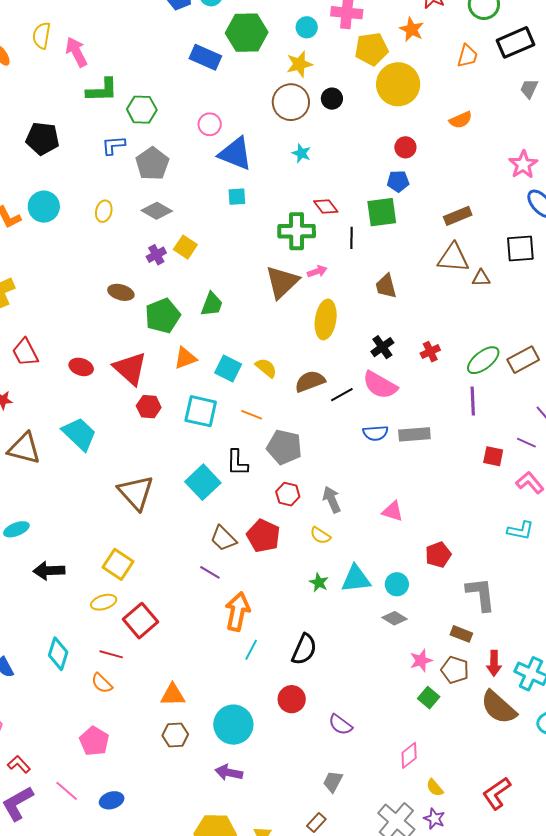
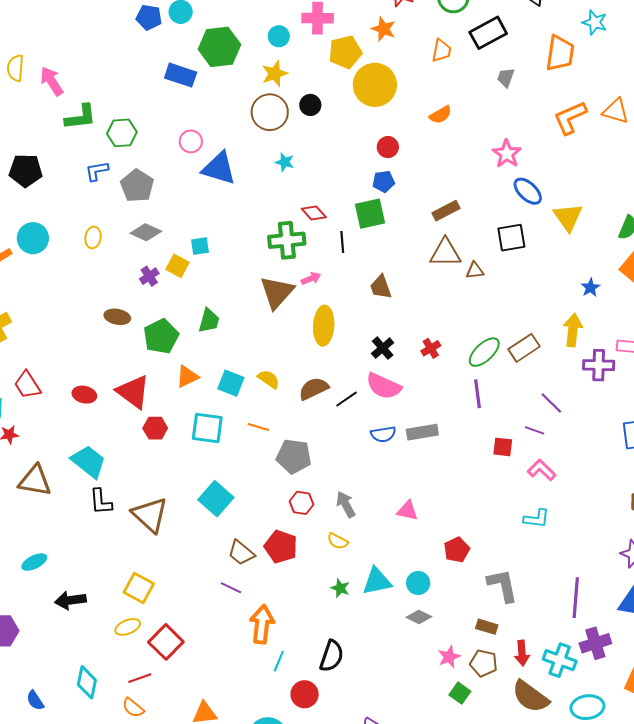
cyan square: (237, 197) -> (200, 246), moved
black L-shape: (237, 463) -> (101, 502), moved
red line: (111, 654) -> (140, 678), turned -30
red circle: (292, 699) -> (305, 694), moved

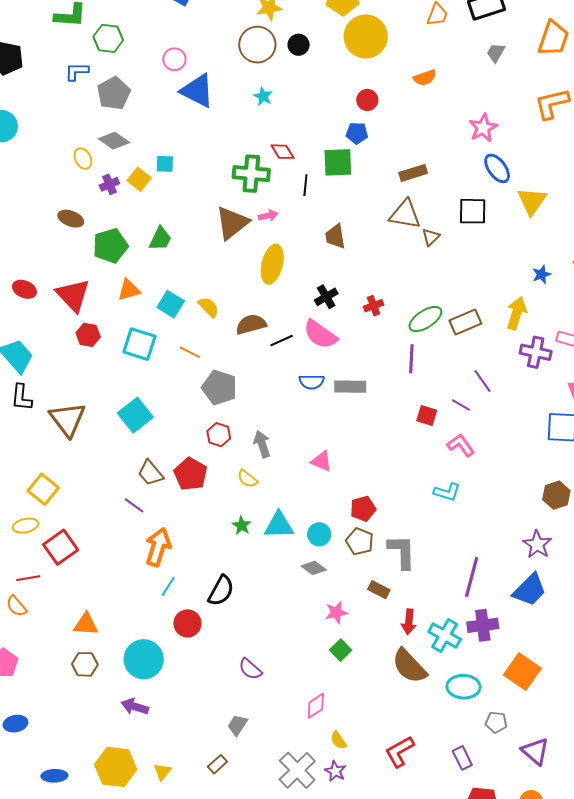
yellow ellipse: (93, 237) -> (83, 159), moved, turned -45
brown triangle: (475, 271) -> (431, 237), turned -48
brown pentagon: (484, 663) -> (360, 541), moved

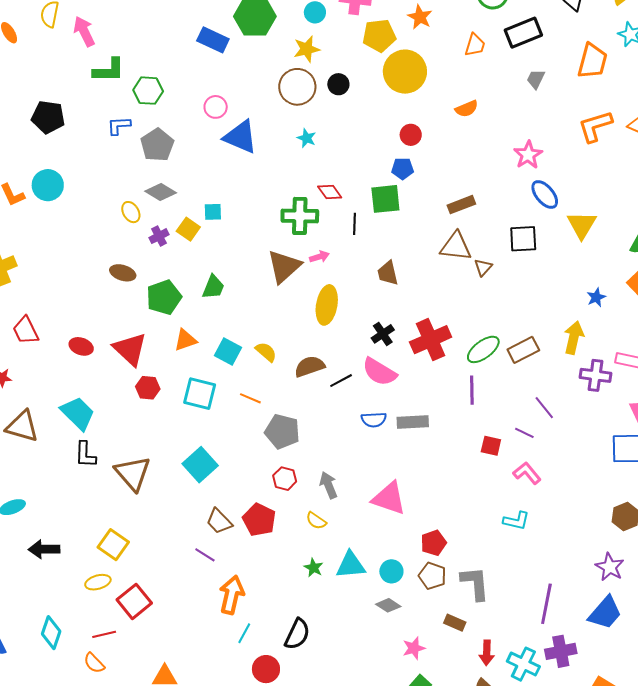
red cross: (374, 306) -> (431, 340), size x2.0
pink triangle: (322, 461) -> (389, 498), size x1.6

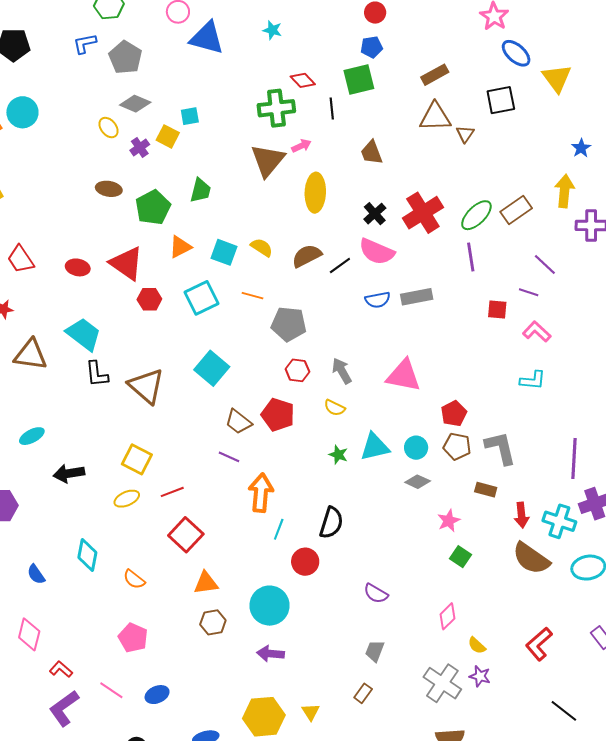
cyan square: (200, 394) -> (202, 298), turned -32
red square: (134, 601) -> (186, 535), moved
red line: (104, 634) -> (172, 492), moved

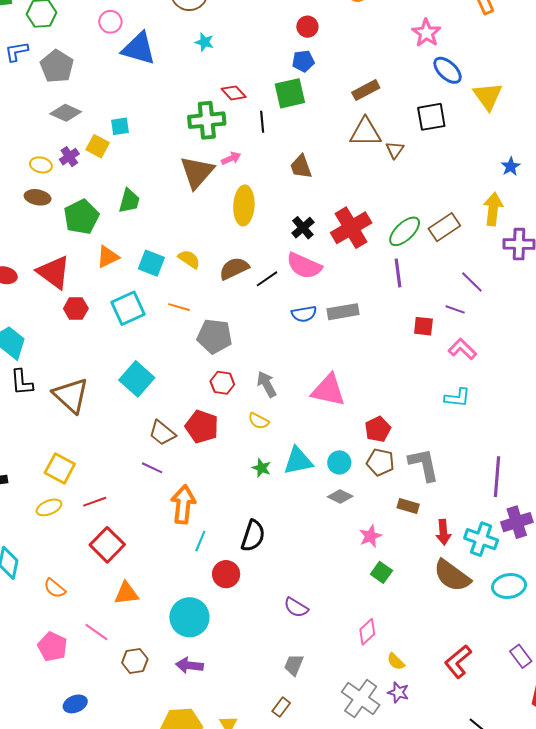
yellow ellipse: (109, 128) -> (41, 165), moved, turned -40
brown hexagon: (213, 622) -> (135, 661), moved
pink line: (111, 690) -> (96, 632), moved

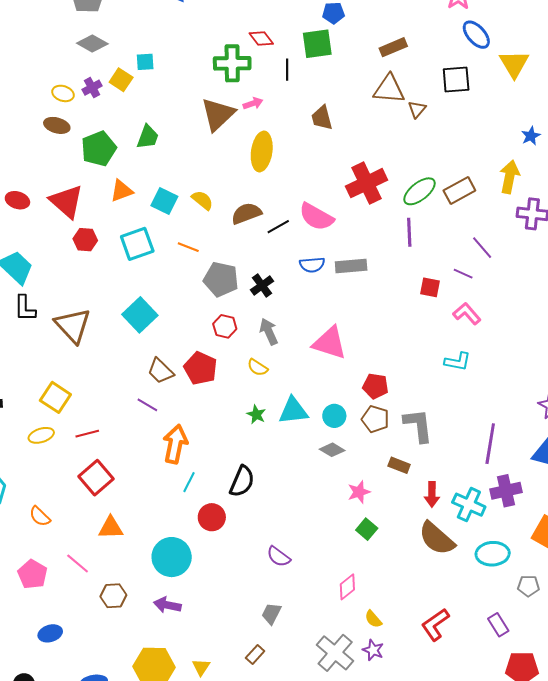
black cross: (303, 228) -> (262, 285), moved
red pentagon: (378, 429) -> (375, 386), turned 30

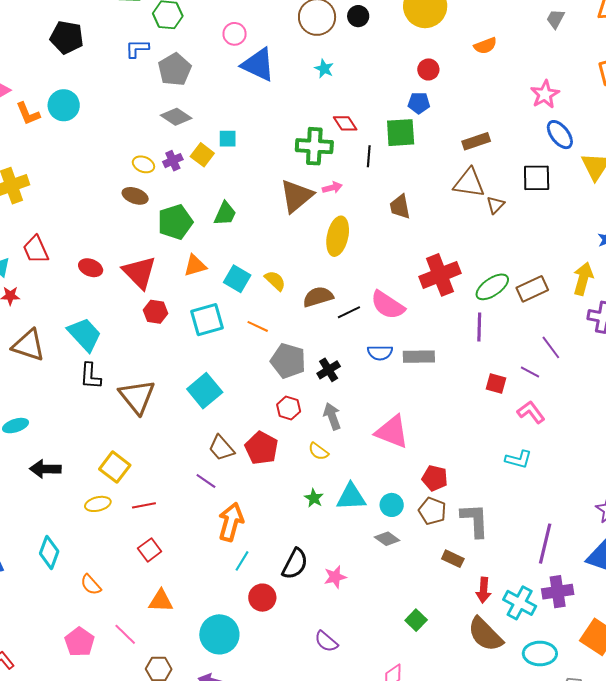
red square: (96, 478) -> (150, 550), size x0.7
pink star: (359, 492) -> (335, 577), moved

